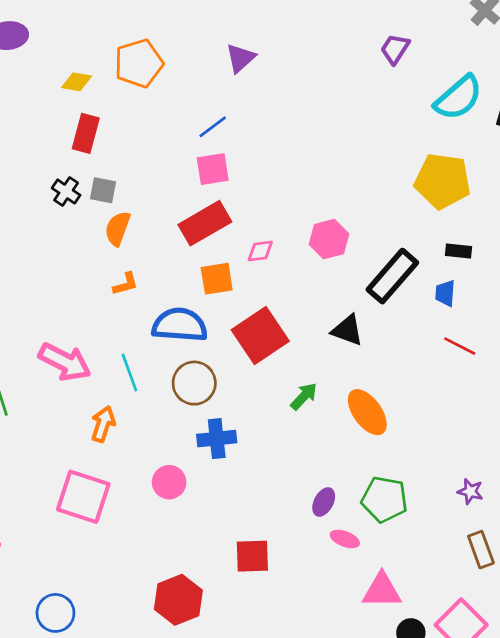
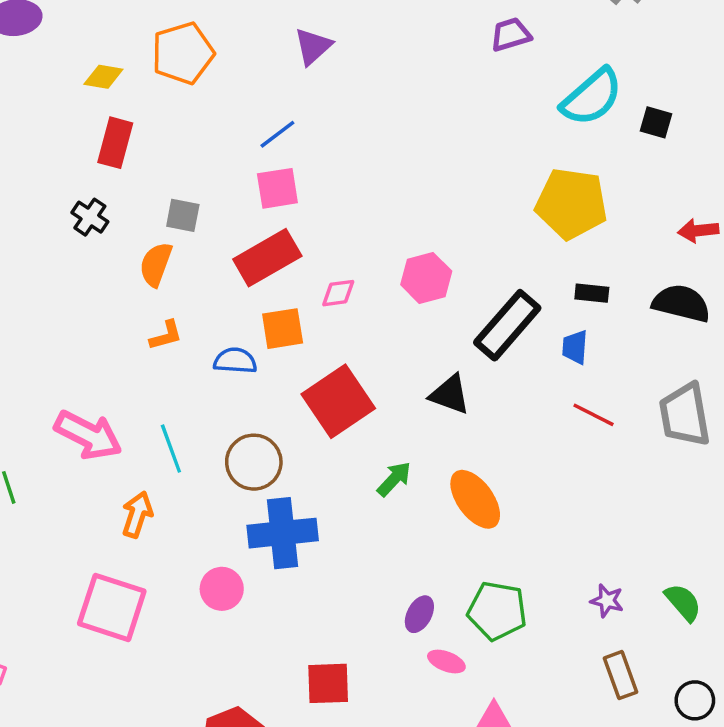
purple trapezoid: (395, 49) -> (511, 35), turned 40
gray square: (103, 190) -> (183, 215), moved
blue semicircle: (180, 325) -> (235, 361), moved, size x0.6
blue cross: (217, 439) -> (283, 533), size x1.4

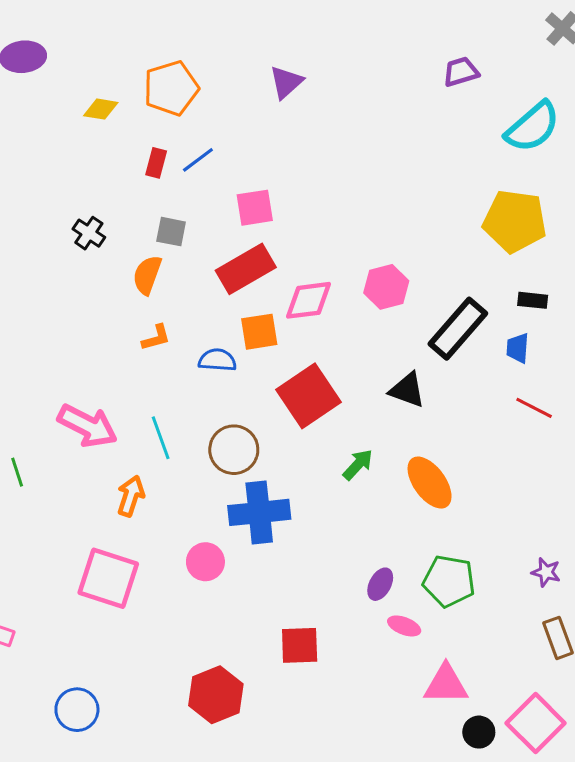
blue line: (277, 134) -> (198, 160), moved
red rectangle: (115, 143) -> (156, 163), moved, size x0.7
pink diamond: (338, 293) -> (309, 300), size x1.6

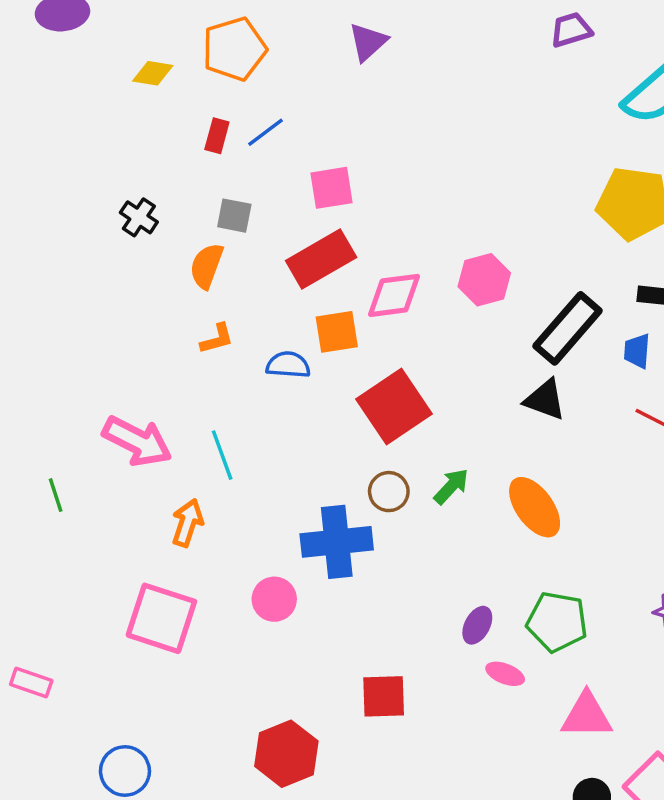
black triangle: (407, 390) -> (545, 400), moved
brown circle: (234, 450) -> (389, 492), moved, size x0.7
pink triangle: (446, 684) -> (587, 715), moved

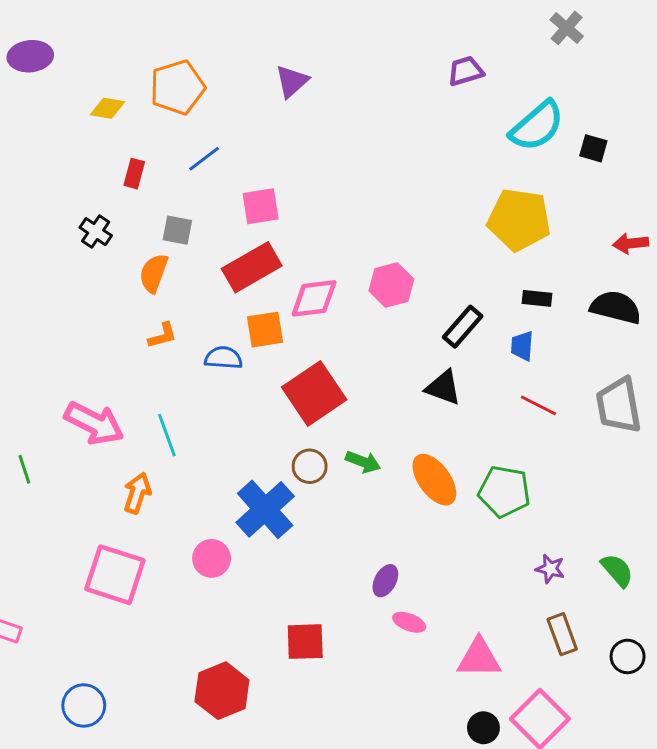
red rectangle: (217, 136) -> (134, 174), moved
black rectangle: (568, 328) -> (463, 327), size x0.7
green arrow: (451, 486) -> (363, 462), turned 68
blue cross: (337, 542) -> (265, 509), turned -36
green pentagon: (557, 622) -> (504, 492), moved

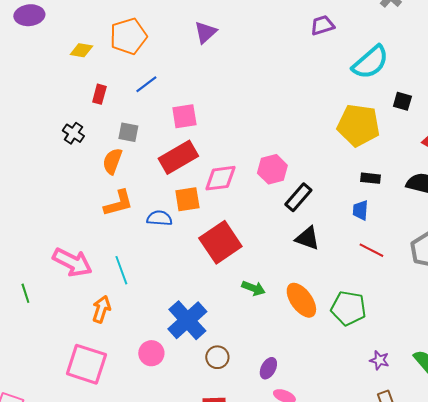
black square: (593, 148) -> (402, 101), moved
black rectangle: (463, 327) -> (298, 197), moved
orange L-shape: (163, 336) -> (118, 203), size x1.5
brown circle: (310, 466) -> (217, 357), moved

